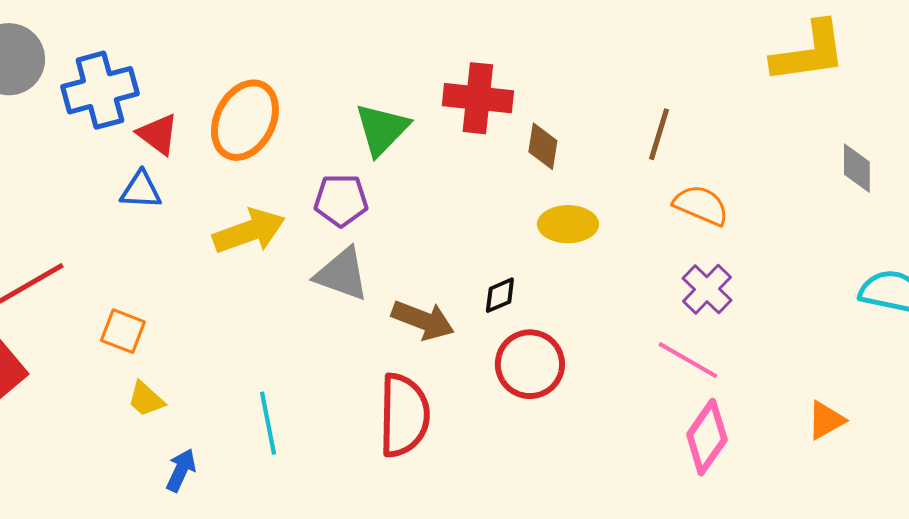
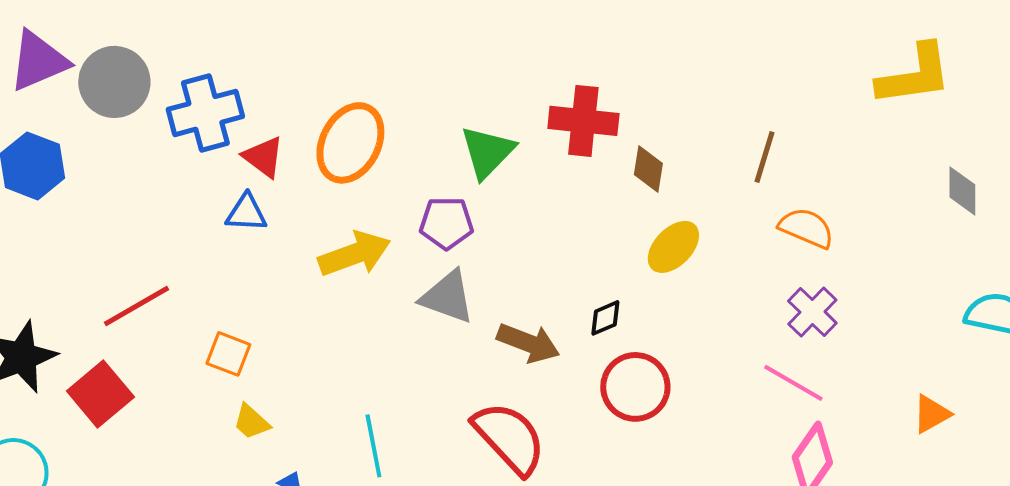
yellow ellipse: (568, 224) -> (673, 247), turned -46
red semicircle: (404, 415) -> (509, 438), turned -44
orange triangle: (826, 420) -> (931, 414), moved

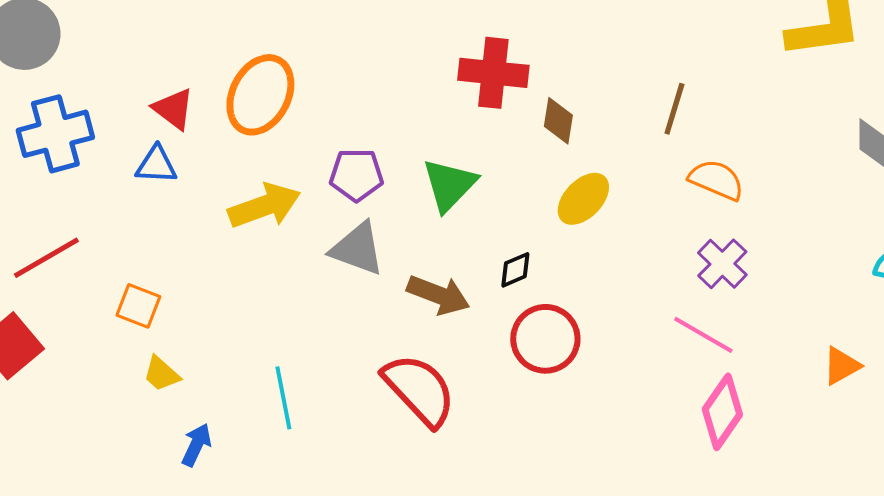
blue cross: (205, 113) -> (55, 134), moved
green triangle: (487, 152) -> (449, 185), moved

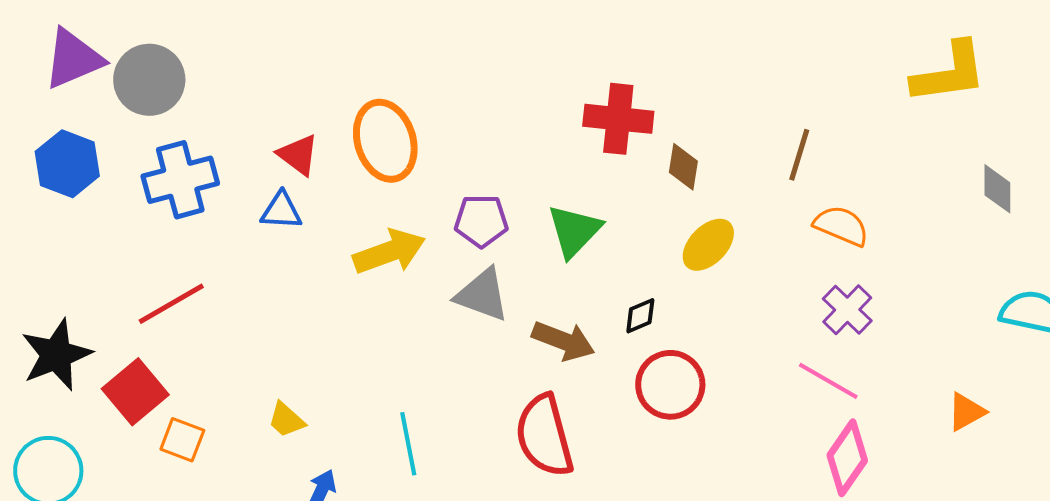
orange ellipse: (260, 95) -> (385, 141), turned -44
orange square: (138, 306) -> (182, 440), moved
red semicircle: (419, 390) -> (544, 436), turned -152

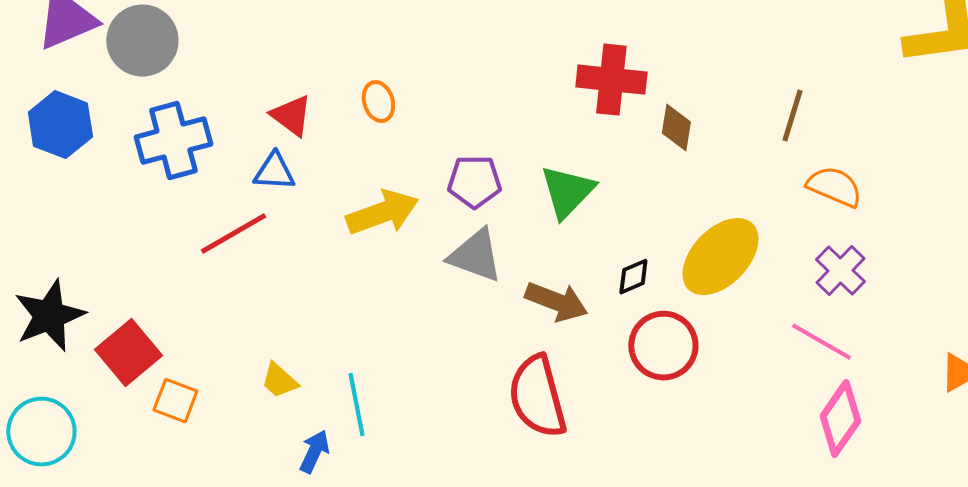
orange ellipse: (385, 141) -> (378, 102), size x0.5
yellow ellipse: (708, 245) -> (720, 257), moved, size x1.5
red line: (171, 304) -> (233, 234), moved
cyan line: (408, 444) -> (356, 405), moved

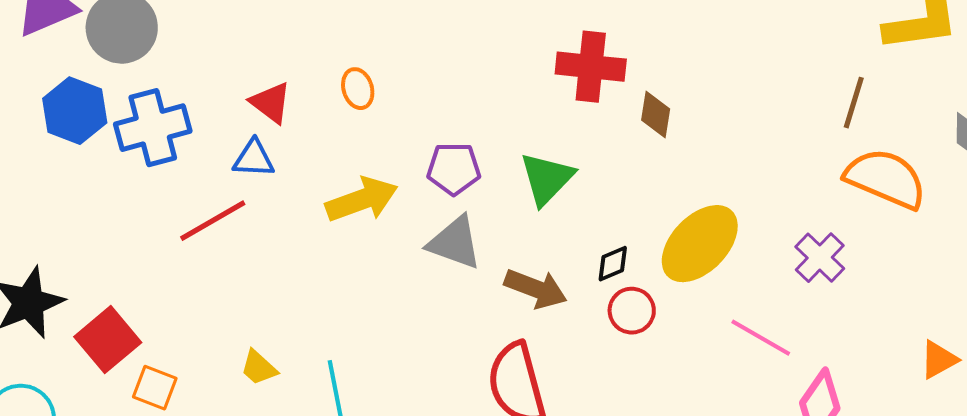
brown line: (792, 116) -> (854, 103), moved
blue hexagon: (60, 125) -> (75, 111), moved
orange semicircle: (834, 187) -> (886, 179), moved, size x1.5
pink line: (821, 342) -> (761, 338), moved
red circle: (663, 346) -> (632, 311), moved, size x0.7

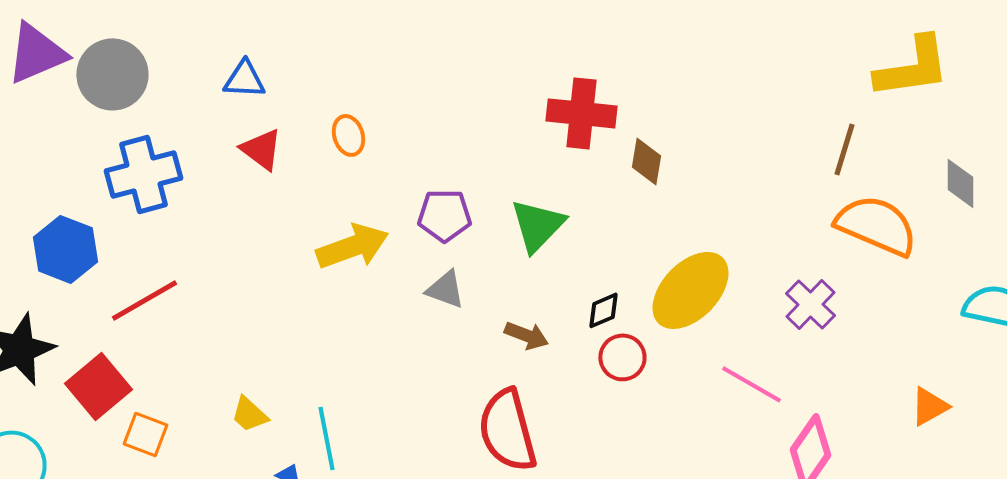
blue hexagon: (75, 111) -> (65, 249), moved
blue triangle: (254, 159) -> (244, 79), moved
red line: (213, 221) -> (144, 300), moved
gray triangle: (455, 243) -> (445, 289), size x0.7
brown arrow: (536, 289) -> (526, 335), size x0.7

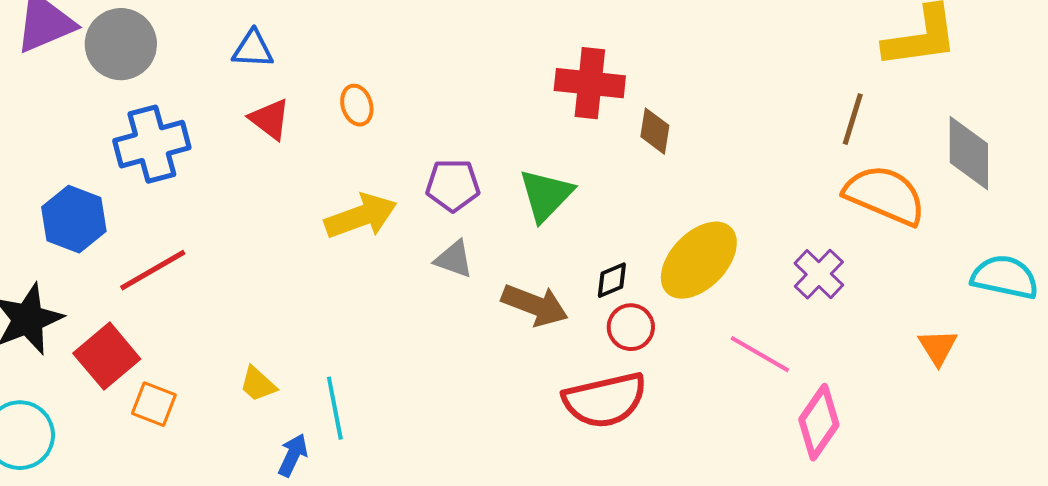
gray diamond: (960, 183) -> (969, 153), size x1.5
brown arrow: (526, 335) -> (535, 305), size x1.5
orange triangle: (929, 406) -> (938, 347), moved, turned -33
red semicircle: (507, 430) -> (605, 400), moved, turned -88

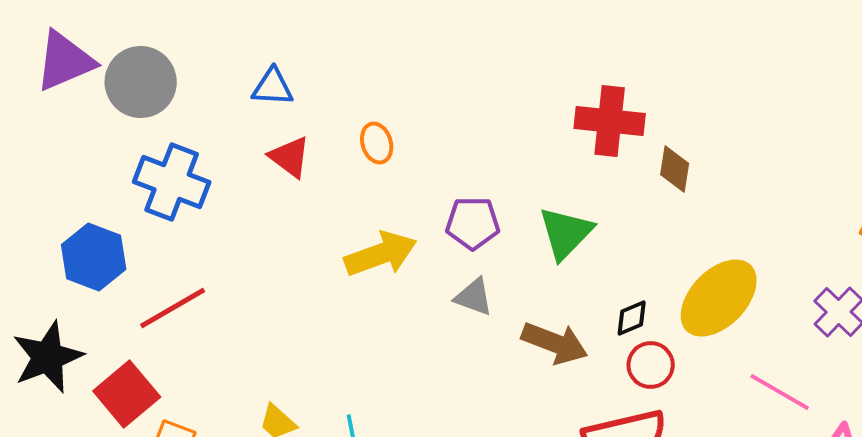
blue cross: (152, 144) -> (172, 182), turned 36

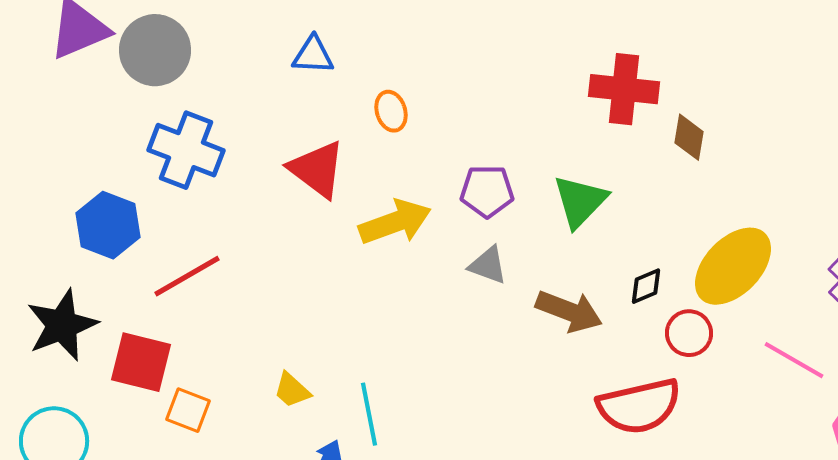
blue triangle: (273, 87) -> (313, 55), moved
red triangle: (290, 157) -> (317, 169), moved, size x1.4
red circle: (651, 365) -> (689, 333), moved
red square: (127, 394) -> (141, 362), turned -36

